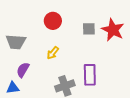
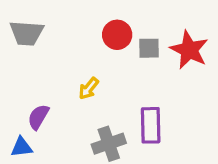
red circle: (53, 21) -> (117, 35), moved
gray trapezoid: (16, 42) -> (27, 33), moved

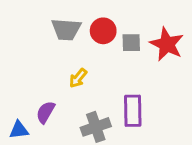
gray trapezoid: (27, 33) -> (66, 29), moved
purple semicircle: (38, 117) -> (45, 112), moved

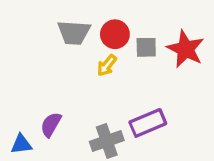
yellow arrow: (78, 78) -> (107, 65), moved
purple rectangle: (133, 111) -> (148, 123), turned 68

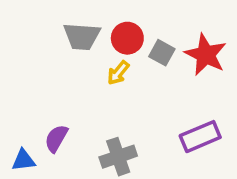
gray square: (146, 47) -> (162, 53), turned 30
purple rectangle: (148, 123) -> (200, 137), moved

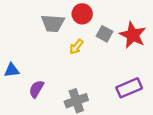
red circle: (127, 38) -> (82, 14), moved
blue triangle: (23, 160) -> (12, 70), moved

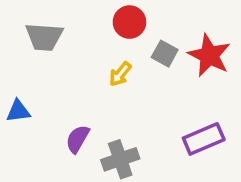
gray trapezoid: (53, 23) -> (44, 37), moved
purple semicircle: (36, 89) -> (78, 139), moved

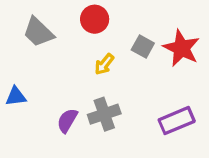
red circle: (129, 22) -> (95, 19), moved
gray trapezoid: (44, 37) -> (38, 32), turned 40
gray cross: (120, 159) -> (104, 114), moved

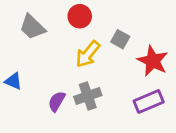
red star: (181, 48) -> (153, 61), moved
yellow arrow: (104, 64) -> (88, 54), size x1.5
blue triangle: (16, 96) -> (13, 81), turned 30

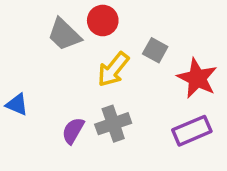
gray trapezoid: (32, 27) -> (64, 34), moved

